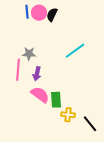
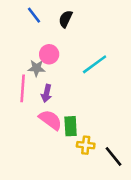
blue line: (27, 12) -> (34, 15), turned -32
pink circle: (39, 13) -> (49, 54), moved

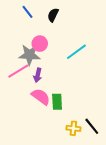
gray star: (36, 68) -> (30, 55), size x1.5
pink line: (23, 88) -> (18, 71), turned 55
yellow cross: (86, 145) -> (73, 128), moved

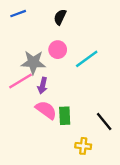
blue line: (27, 12) -> (18, 14), moved, turned -72
pink circle: (40, 44) -> (58, 50), moved
black line: (92, 126) -> (104, 122), moved

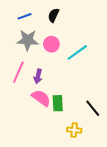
blue line: (18, 14) -> (25, 16), moved
gray star: (33, 62) -> (28, 40), moved
pink line: (21, 81) -> (18, 72), turned -35

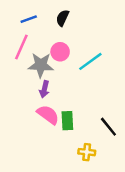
gray star: (28, 40) -> (41, 65), moved
pink line: (18, 72) -> (21, 47), moved

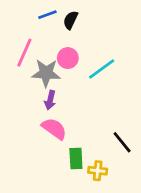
blue line: (29, 19) -> (47, 15), moved
green rectangle: (67, 121) -> (76, 158), moved

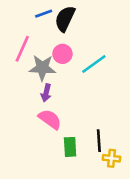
black semicircle: (70, 20) -> (65, 19), size x1.5
black line: (122, 142) -> (99, 141), moved, turned 35
yellow cross: (98, 171) -> (112, 158), moved

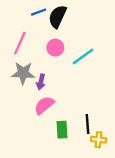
gray star: (42, 68) -> (23, 73), moved
pink semicircle: (50, 119) -> (44, 105), turned -75

